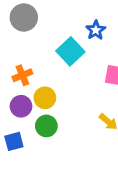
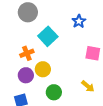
cyan square: (70, 51) -> (48, 36), moved
green circle: (46, 126) -> (54, 92), moved

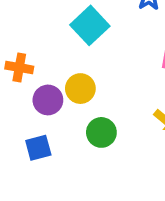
orange cross: (27, 53) -> (19, 68), moved, turned 32

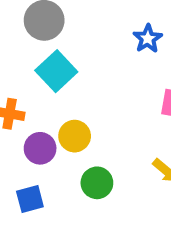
cyan square: (90, 25) -> (56, 71), moved

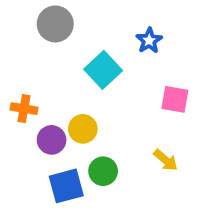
cyan square: (56, 71) -> (103, 70), moved
blue square: (30, 199) -> (66, 186), moved, size x1.4

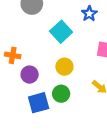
yellow circle: (83, 129) -> (64, 67), moved

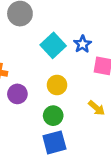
blue star: (89, 14) -> (83, 44), moved
blue square: (39, 103) -> (54, 142), moved

